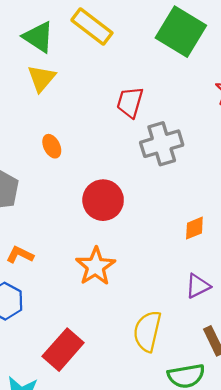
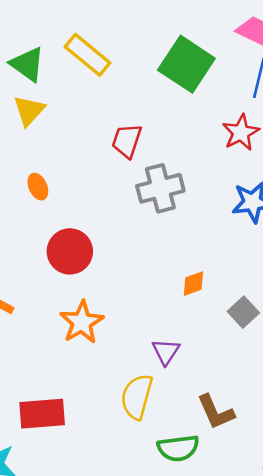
red circle: (103, 200) -> (70, 251), moved
purple triangle: (198, 286) -> (166, 352), moved, turned -32
red rectangle: (63, 350) -> (42, 414), turned 42

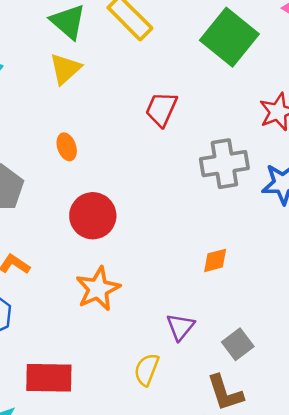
gray cross: (160, 188) -> (224, 164), moved
gray square: (243, 312) -> (238, 344), moved
yellow semicircle: (137, 397) -> (147, 370), size x0.7

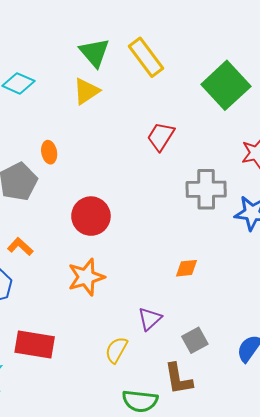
orange ellipse: (67, 147) -> (49, 152), moved

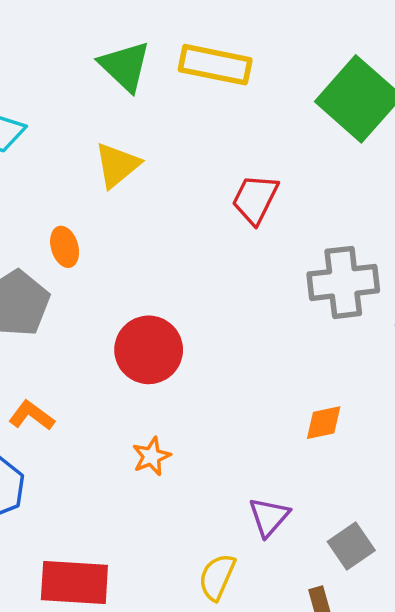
yellow rectangle: (146, 57) -> (215, 65), turned -36
yellow triangle: (86, 91) -> (117, 165), moved
orange star: (86, 277) -> (151, 456), size x0.6

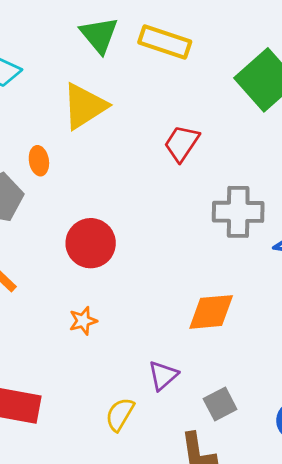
yellow triangle: (117, 165) -> (84, 106), size x1.4
orange diamond: (324, 423) -> (211, 312), size x1.6

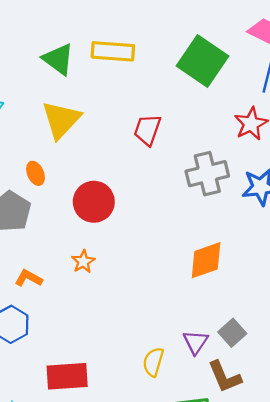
red circle: (91, 243) -> (94, 202), moved
orange star: (83, 321) -> (83, 262), moved
purple triangle: (163, 375) -> (196, 342), moved

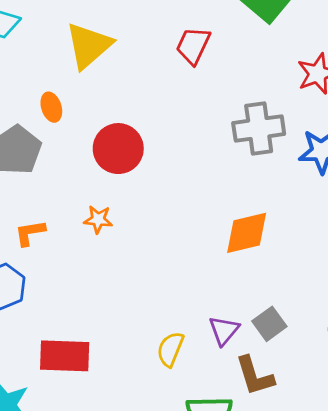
red trapezoid: (147, 130) -> (193, 46), moved
orange star: (83, 262) -> (98, 219), turned 30
orange L-shape: (28, 278) -> (30, 233), turned -44

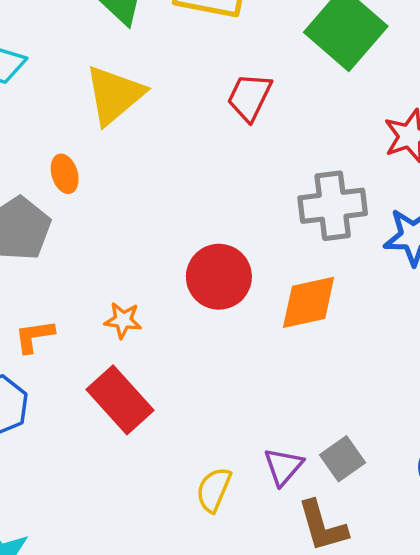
red circle: (118, 149) -> (219, 277), moved
orange diamond: (247, 233) -> (309, 302), moved
red rectangle: (65, 356) -> (120, 400), moved, turned 45

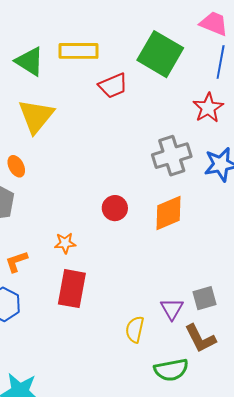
red trapezoid: (249, 97) -> (113, 86), moved, turned -128
red circle: (219, 277) -> (115, 208), size x0.7
red rectangle: (120, 400) -> (72, 289), turned 63
gray square: (342, 459) -> (204, 298), turned 30

